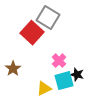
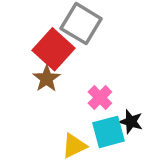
brown star: (13, 69) -> (47, 79), moved

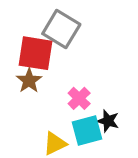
red square: (53, 49) -> (35, 53), turned -33

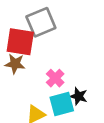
gray square: (61, 29) -> (41, 22), turned 36
brown star: (29, 81) -> (15, 64), turned -30

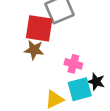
pink cross: (55, 78) -> (73, 64), turned -30

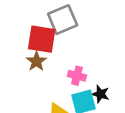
brown star: (34, 50) -> (36, 61), turned 30

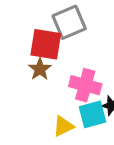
pink cross: (77, 76) -> (85, 85), size x1.5

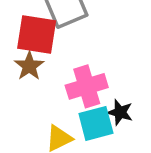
pink cross: (85, 85) -> (87, 86), turned -32

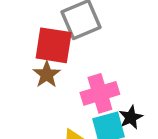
black star: (120, 112) -> (131, 117), turned 30

